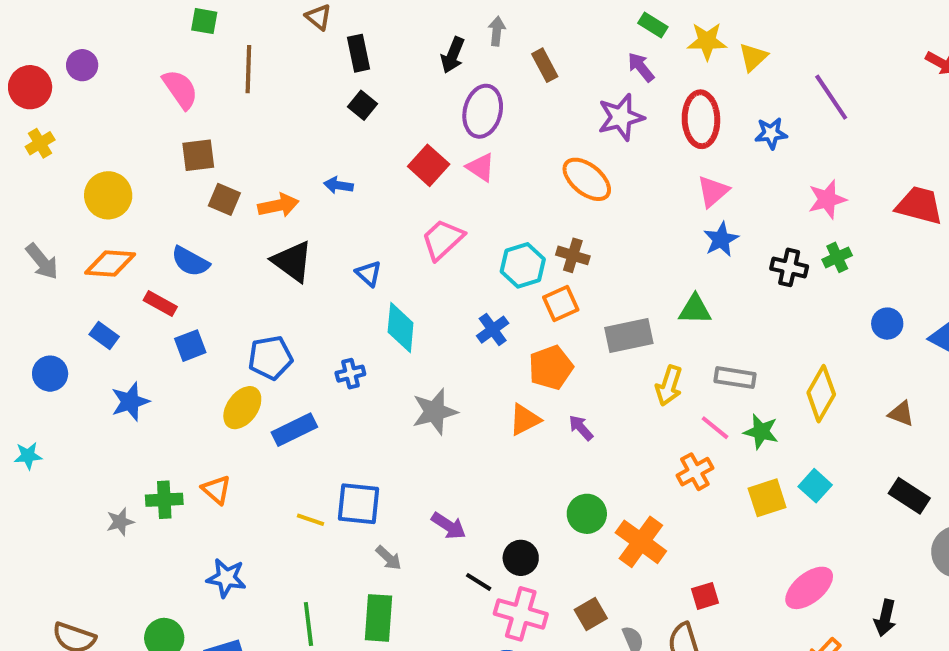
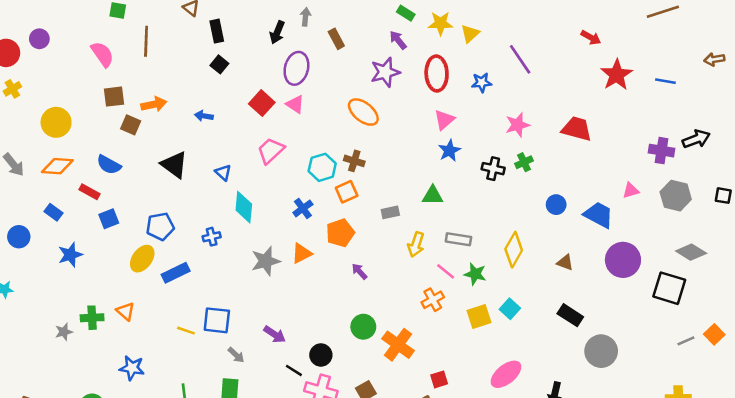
orange arrow: (278, 205) -> (154, 104), moved
gray rectangle: (629, 336) -> (390, 212), size x0.6
orange triangle: (525, 420) -> (302, 253), moved

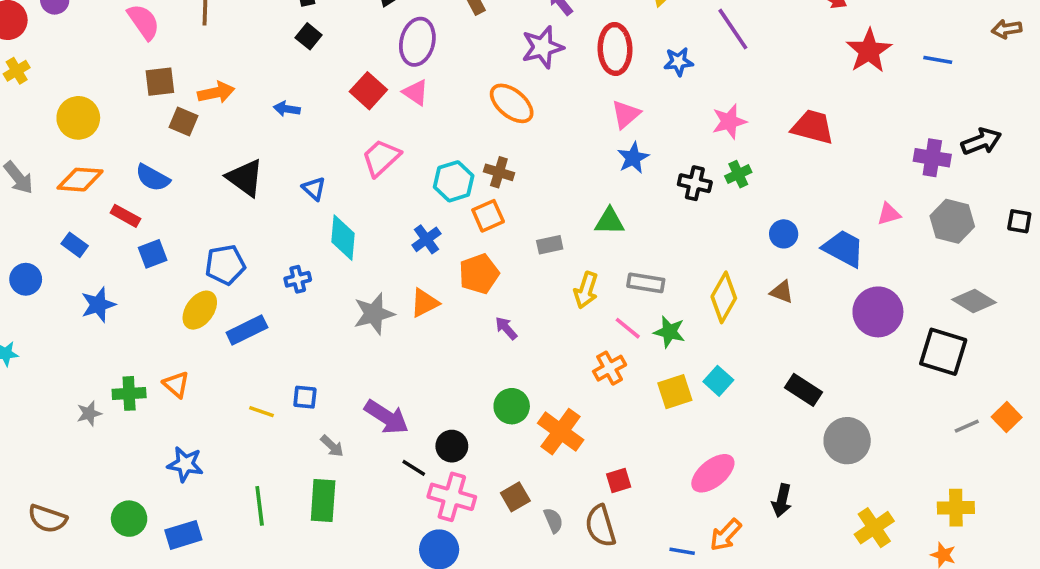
brown triangle: (565, 262) -> (782, 292), moved
blue square: (217, 320) -> (305, 397), size x0.6
purple arrow: (275, 334) -> (387, 417), size x1.4

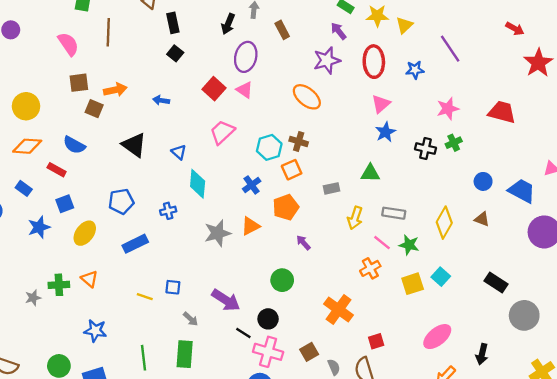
blue square: (153, 254) -> (65, 204), moved
yellow ellipse: (200, 310) -> (85, 233), moved
green circle: (512, 406) -> (282, 280), moved

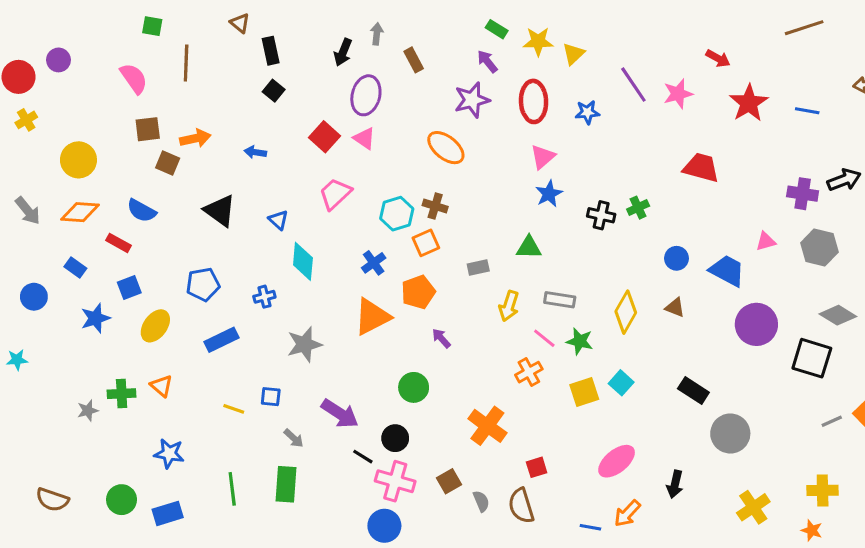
pink star: (448, 109) -> (678, 94), moved
orange triangle: (250, 226) -> (372, 317), size x1.5
gray star: (218, 233) -> (304, 344), moved

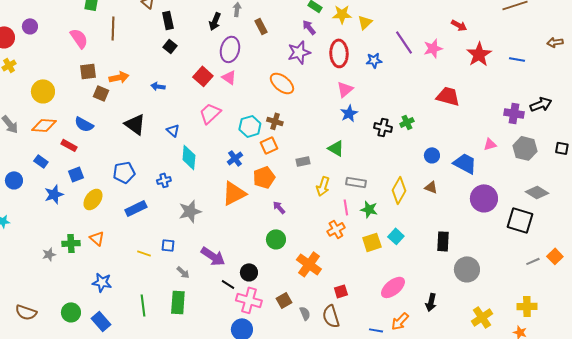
green triangle: (529, 248) -> (336, 148), turned 30
pink line: (544, 338) -> (346, 207), turned 42
green circle: (414, 387) -> (276, 239), moved
black rectangle: (693, 390) -> (443, 241), turned 60
blue rectangle: (168, 513) -> (101, 321), turned 66

